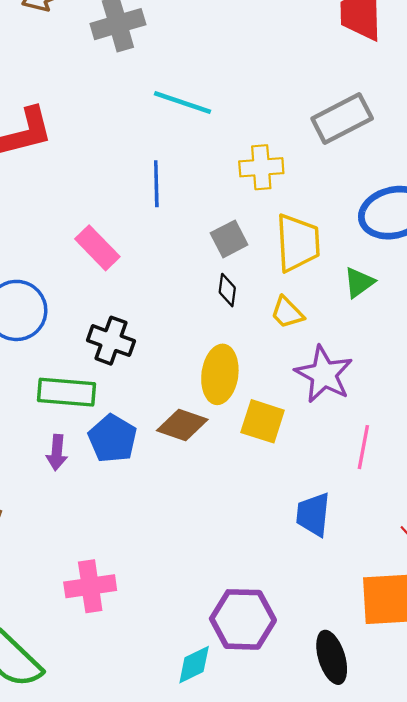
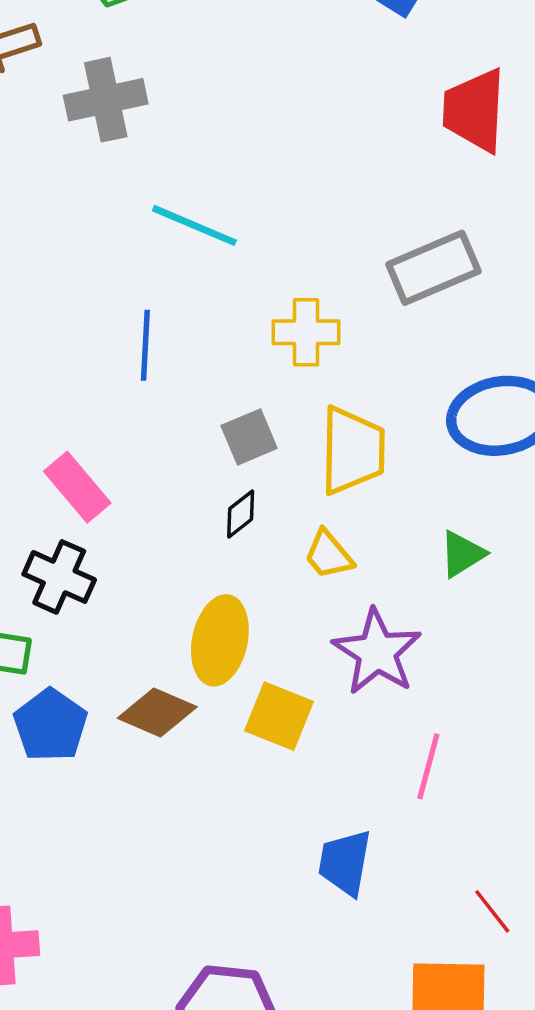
pink rectangle: (97, 248) -> (77, 487), moved
green triangle: (359, 282) -> (462, 554), moved
black diamond: (227, 290) -> (241, 514), turned 40

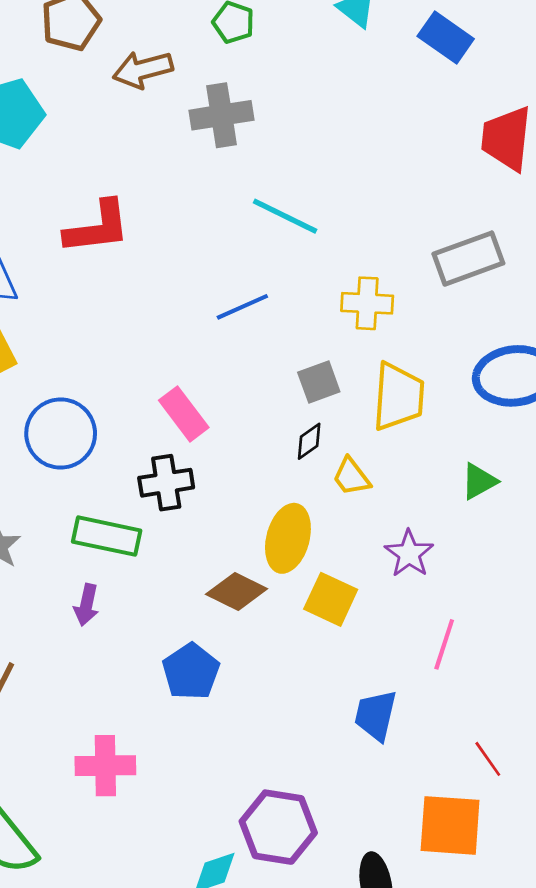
blue line: (145, 345) -> (242, 307), turned 60
yellow trapezoid: (328, 555) -> (351, 477), moved
black cross: (59, 577) -> (166, 483), turned -36
purple star: (377, 652) -> (409, 554), size x0.7
blue pentagon: (50, 725) -> (191, 672), moved

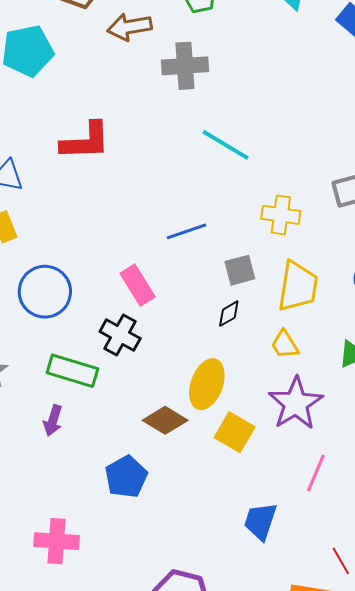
blue line: (242, 307) -> (186, 231), moved
yellow trapezoid: (351, 477) -> (285, 345), moved
black cross: (166, 483) -> (120, 335), turned 33
purple star: (409, 554) -> (296, 403), size x1.5

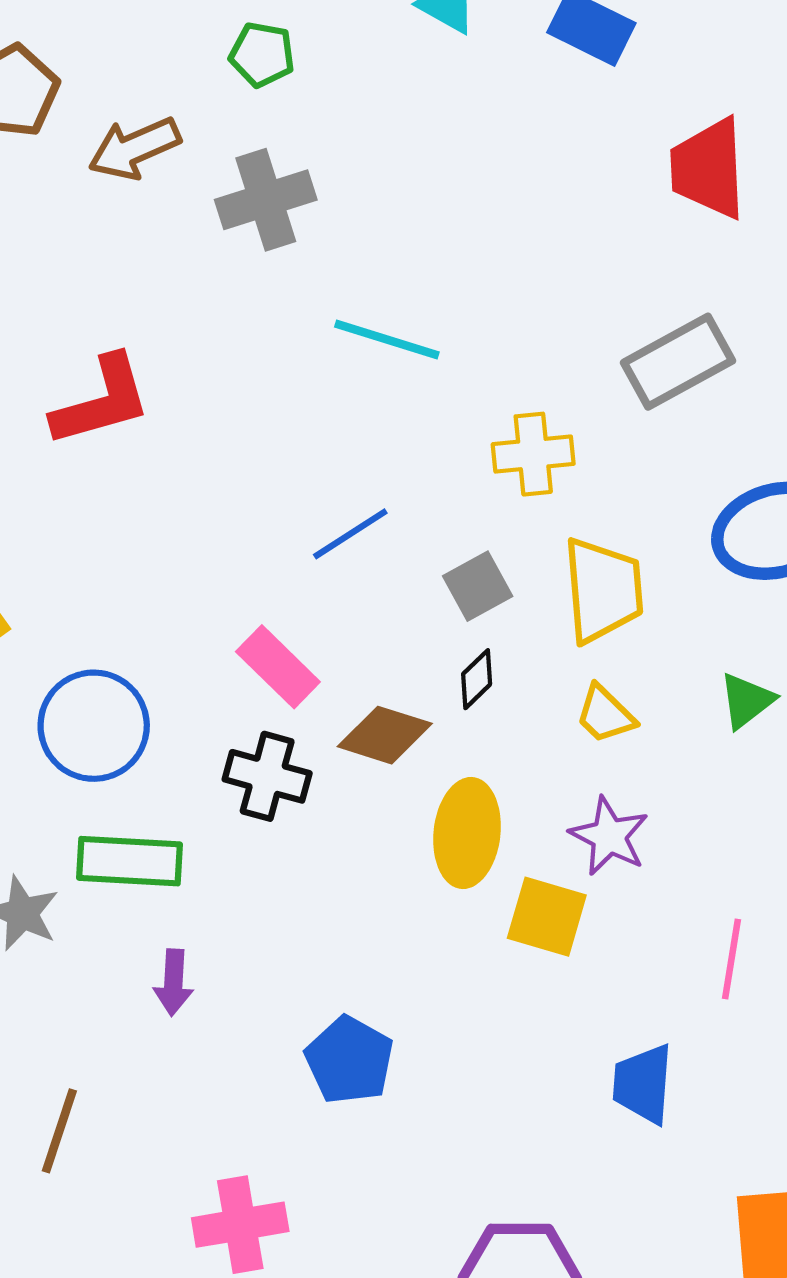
green rectangle: (72, 371) -> (129, 861), moved
purple star: (296, 403) -> (609, 836), moved, size x0.7
brown diamond: (165, 420) -> (385, 735), moved

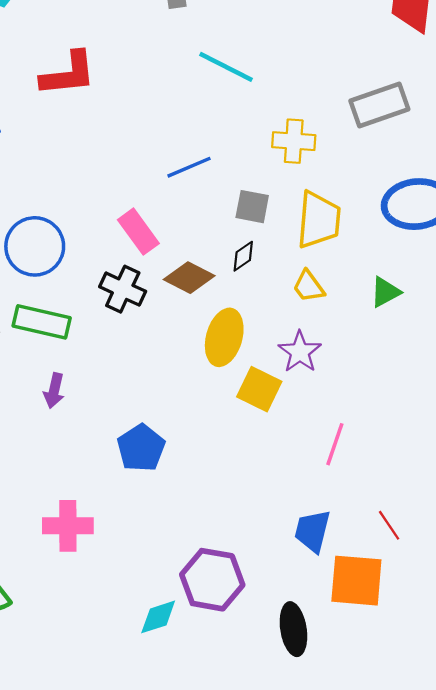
gray square: (478, 586) -> (252, 207), turned 30
pink line: (732, 959) -> (335, 444), moved
blue trapezoid: (643, 1084) -> (312, 531), moved

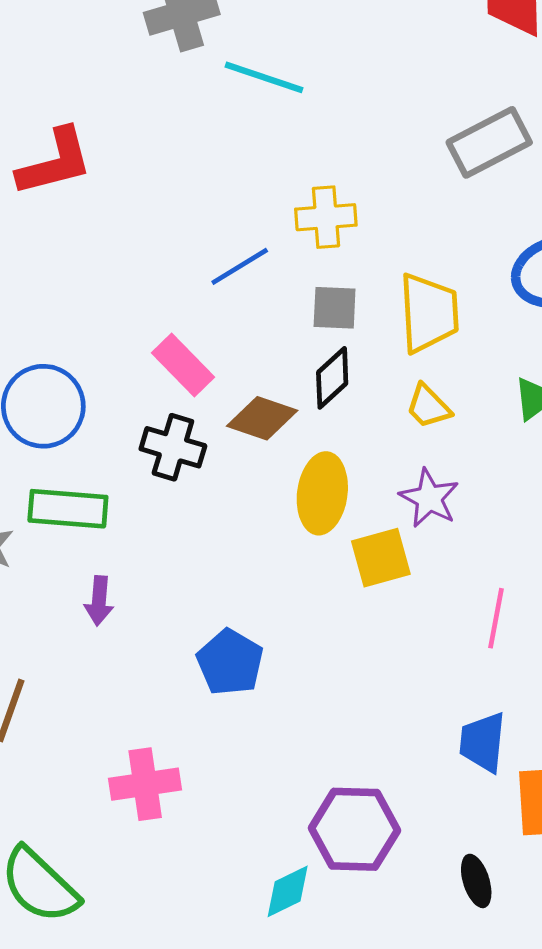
cyan line: (226, 67) -> (264, 77), moved
yellow cross: (294, 141) -> (326, 217), moved
black diamond: (243, 256) -> (332, 378), size x1.4
yellow square: (259, 389) -> (381, 558), turned -33
black ellipse: (293, 629) -> (476, 881), size x0.7

